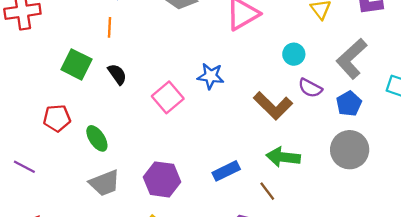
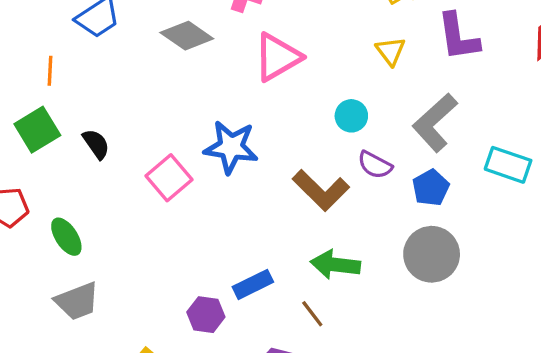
orange line: (110, 27) -> (50, 71), moved
green square: (77, 64) -> (37, 130), turned 32
blue star: (211, 76) -> (231, 147), size x1.4
purple hexagon: (162, 179) -> (206, 315), moved, size x0.7

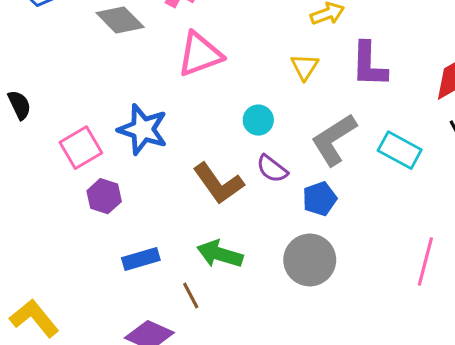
cyan rectangle: (508, 165) -> (400, 150), moved
purple hexagon: (206, 315) -> (104, 196), moved

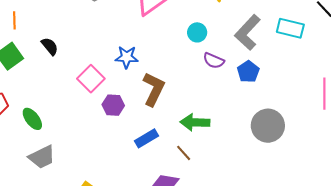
black semicircle: (19, 105) -> (50, 46), moved
blue star: (143, 129) -> (127, 57), size x0.7
brown L-shape: (218, 183) -> (154, 89), moved, turned -104
gray circle: (310, 260) -> (268, 126), moved

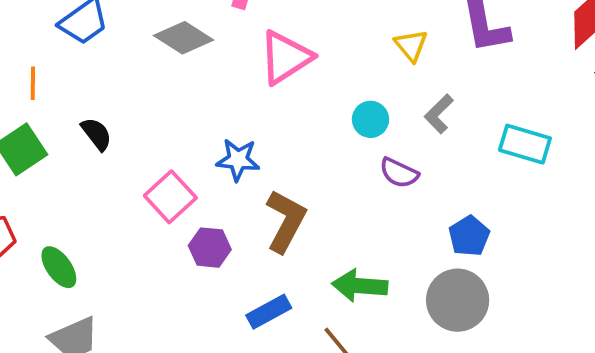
cyan rectangle: (290, 28) -> (525, 144), moved
gray L-shape: (248, 32) -> (439, 114), moved, size x0.6
blue pentagon: (248, 72) -> (469, 236), moved
gray circle: (268, 126) -> (458, 300), moved

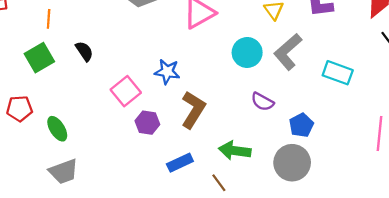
gray L-shape: (439, 114) -> (288, 52), size x1.6
cyan circle: (370, 119) -> (247, 52), size x1.4
purple semicircle: (399, 173) -> (262, 102), moved

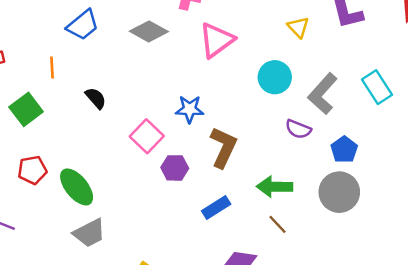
gray L-shape: (288, 52) -> (323, 94), moved
green square: (39, 58) -> (26, 109), moved
cyan rectangle: (338, 73) -> (377, 87), turned 44
green ellipse: (57, 129) -> (77, 187), size x1.4
brown line: (219, 183) -> (278, 224), moved

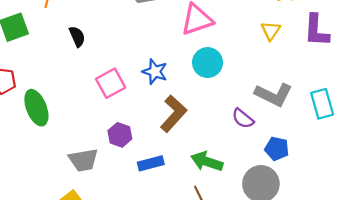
cyan circle: (275, 77) -> (208, 63), moved
gray L-shape: (323, 94) -> (273, 95), turned -123
blue pentagon: (344, 150) -> (277, 149), turned 30
purple hexagon: (175, 168) -> (120, 135), moved
gray trapezoid: (89, 233) -> (83, 160), moved

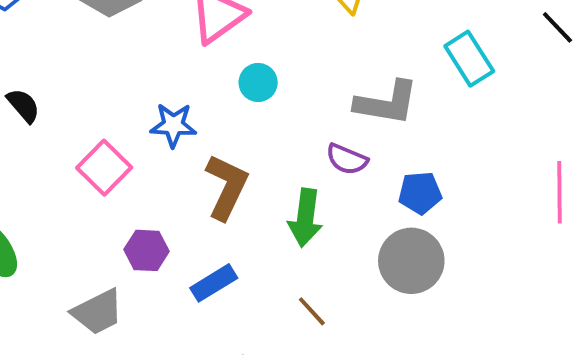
cyan circle: (208, 63) -> (258, 82), size x0.7
cyan rectangle: (322, 104) -> (469, 59), moved
green arrow: (207, 161) -> (305, 218), moved, turned -84

